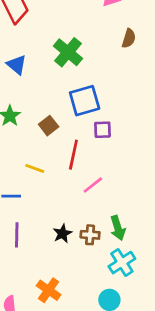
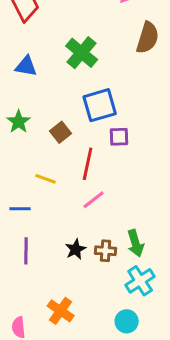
brown semicircle: (129, 38) -> (148, 38), size x1.5
blue triangle: (17, 65) -> (26, 66), turned -30
pink line: (93, 185) -> (94, 200), moved

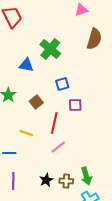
blue triangle: (26, 66) -> (26, 65), moved
blue square: (100, 105) -> (62, 84), size x0.6

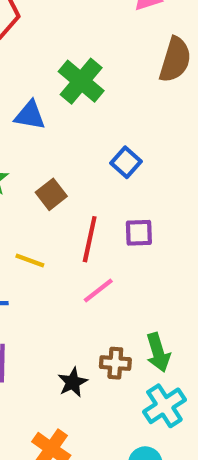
blue square: (62, 84) -> (126, 162), moved, turned -32
purple square: (75, 105) -> (139, 233), moved
black star: (46, 180) -> (73, 382), moved

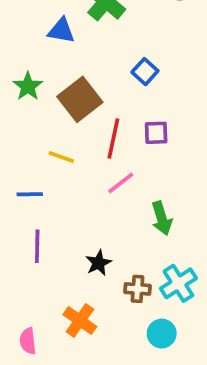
brown square: (51, 194) -> (80, 99), size x1.6
green arrow: (158, 352) -> (162, 218), moved
brown cross: (115, 363) -> (138, 289), moved

